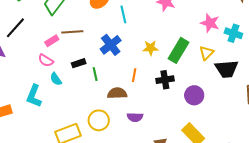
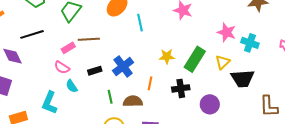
black line: (15, 28) -> (32, 34), turned 30
blue cross: (111, 45) -> (123, 67), moved
green line: (95, 74) -> (110, 97), moved

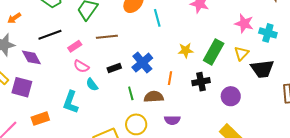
pink rectangle: (68, 48) -> (75, 46), moved

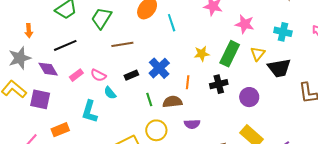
orange arrow: (14, 18) -> (29, 31), turned -56
pink star: (244, 23) -> (245, 24), moved
pink rectangle: (75, 46) -> (76, 75), moved

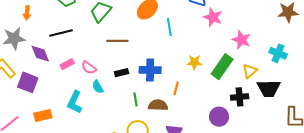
blue cross: (159, 68) -> (150, 70), turned 35
black cross: (219, 84) -> (240, 97), moved
purple circle: (249, 97) -> (219, 117), moved

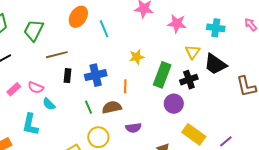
green rectangle: (222, 67) -> (162, 75), moved
black rectangle: (122, 73) -> (67, 76), moved, turned -56
black trapezoid: (269, 88) -> (215, 64), turned 50

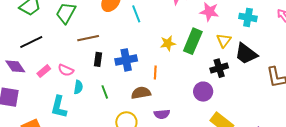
green rectangle: (162, 75) -> (193, 41), moved
cyan semicircle: (49, 104) -> (78, 87), turned -128
green line: (89, 107) -> (105, 92), moved

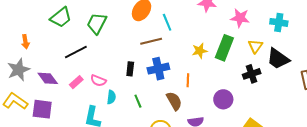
brown line: (88, 38) -> (151, 41), moved
black line: (31, 42) -> (76, 52), moved
purple circle: (203, 92) -> (223, 99), moved
brown semicircle: (141, 93) -> (174, 101), turned 72

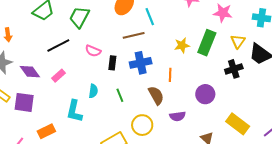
pink semicircle: (98, 81) -> (93, 51), moved

